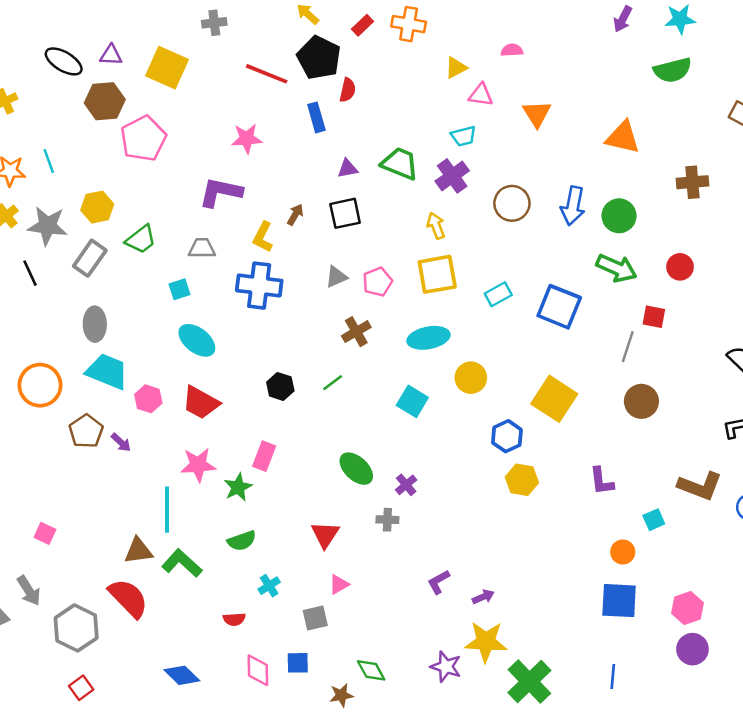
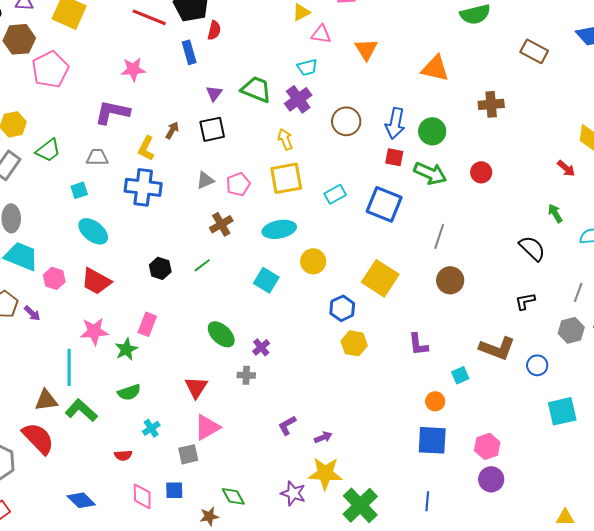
purple triangle: (348, 168) -> (214, 93), turned -42
red square: (654, 317) -> (394, 157), moved
pink triangle: (339, 584) -> (207, 427), size x1.6

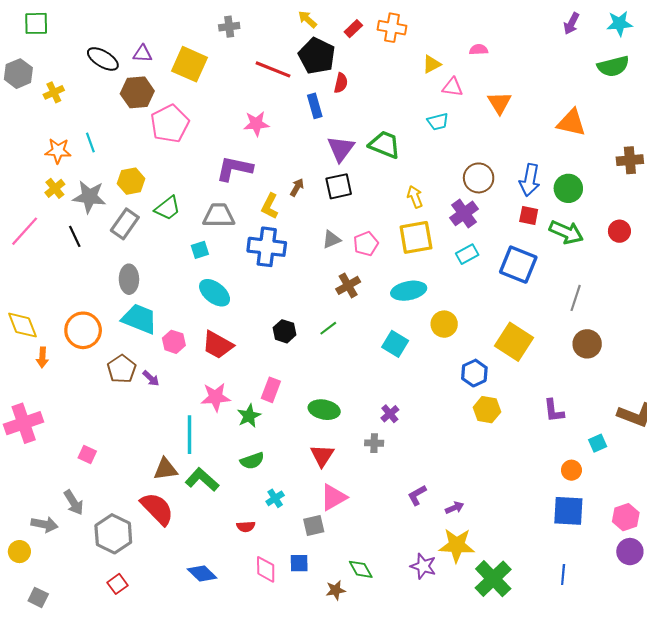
purple triangle: (214, 93) -> (341, 149), size x1.6
purple cross: (298, 99) -> (464, 213), moved
gray trapezoid: (97, 157) -> (219, 216), size x1.4
green ellipse: (221, 334) -> (324, 410), moved, turned -32

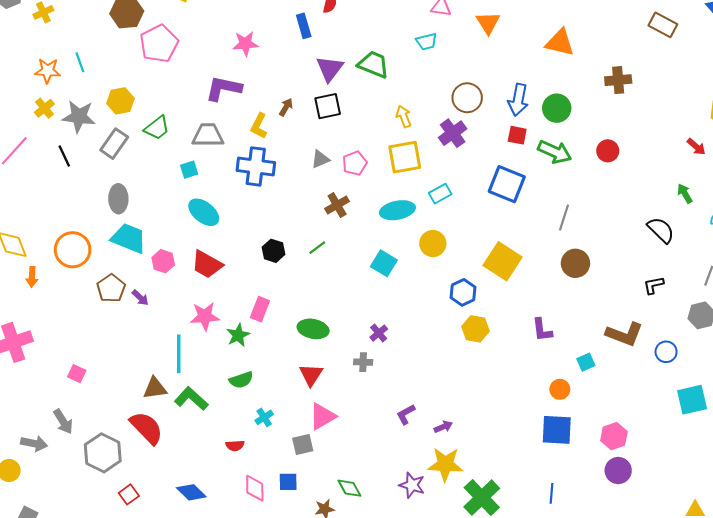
cyan rectangle: (467, 254) -> (440, 194), moved
red square: (117, 584) -> (129, 494), moved

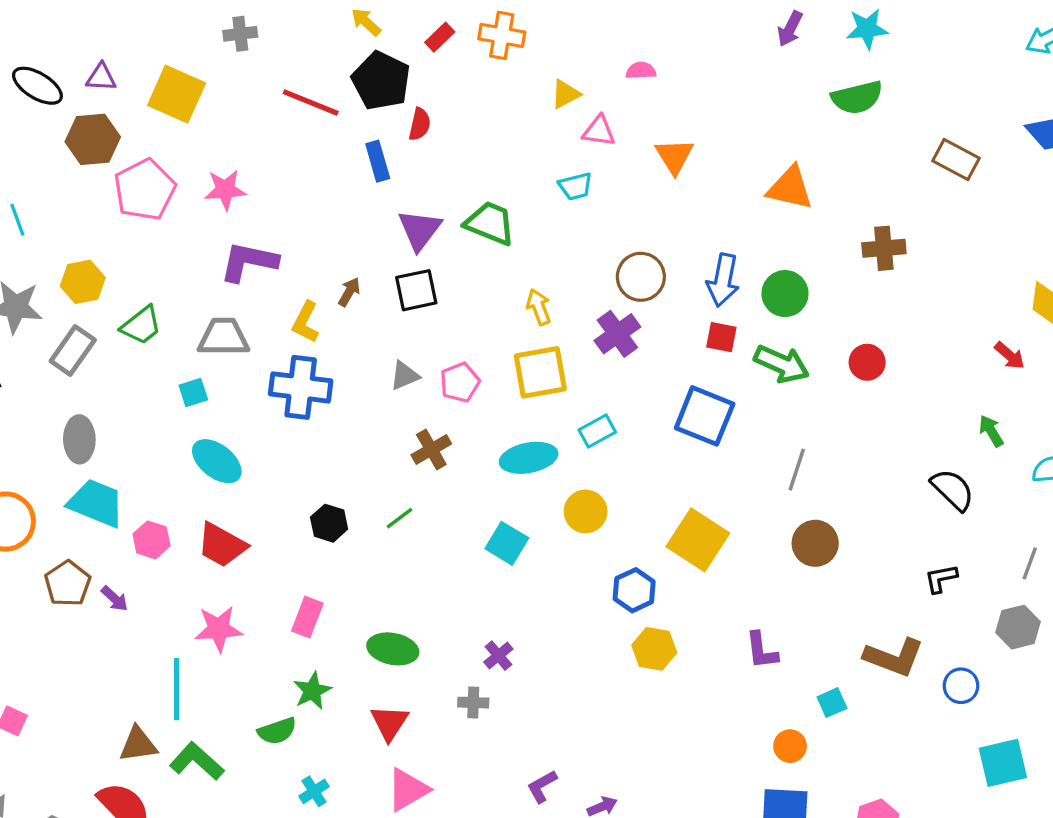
pink star: (245, 44) -> (225, 190), moved
green star: (238, 335) -> (312, 691), moved

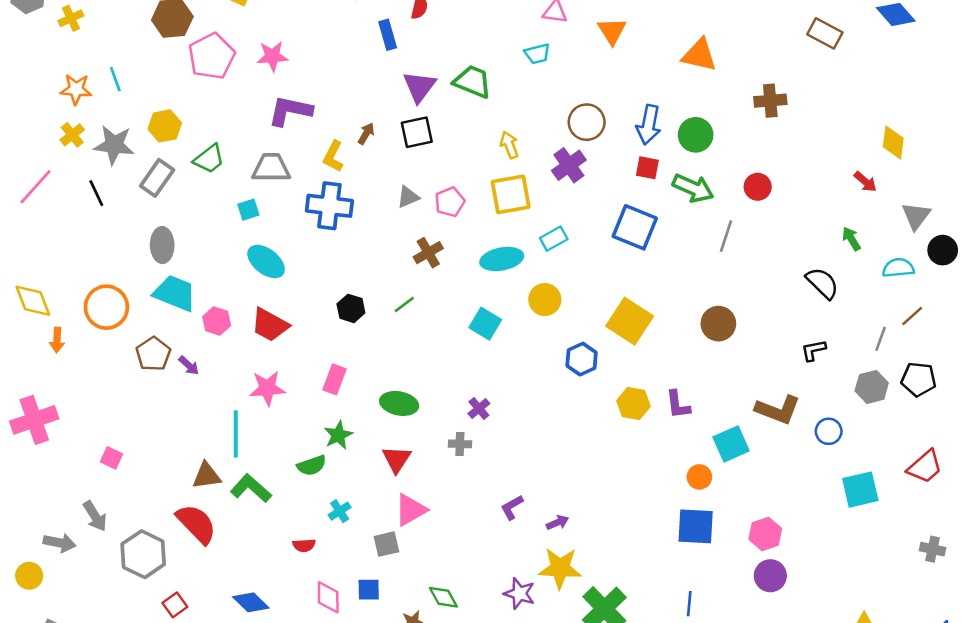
gray line: (797, 470) -> (726, 236), moved
yellow hexagon: (654, 649) -> (633, 403), moved
cyan square: (832, 703) -> (731, 444), size x1.6

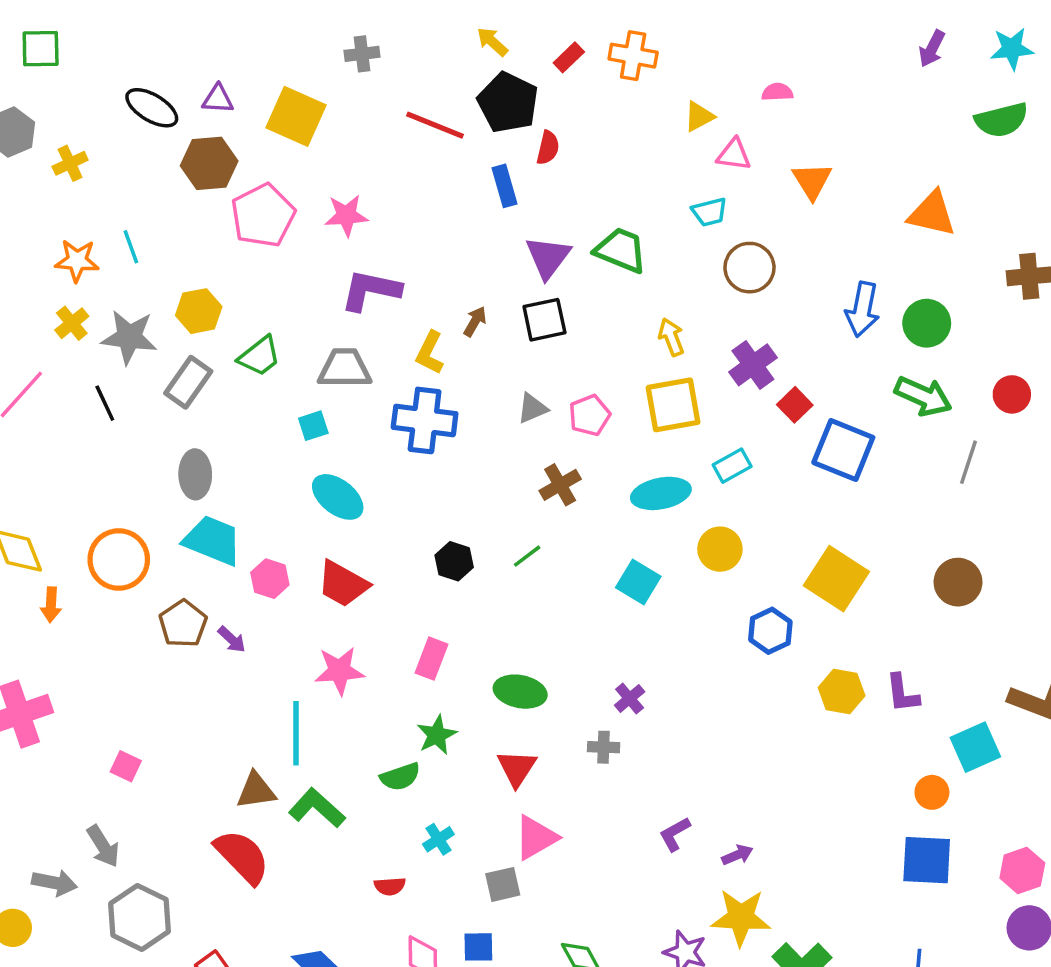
brown circle: (587, 122) -> (749, 268), moved
red square: (647, 168) -> (795, 405), moved, turned 35
gray hexagon: (143, 554) -> (140, 917), moved

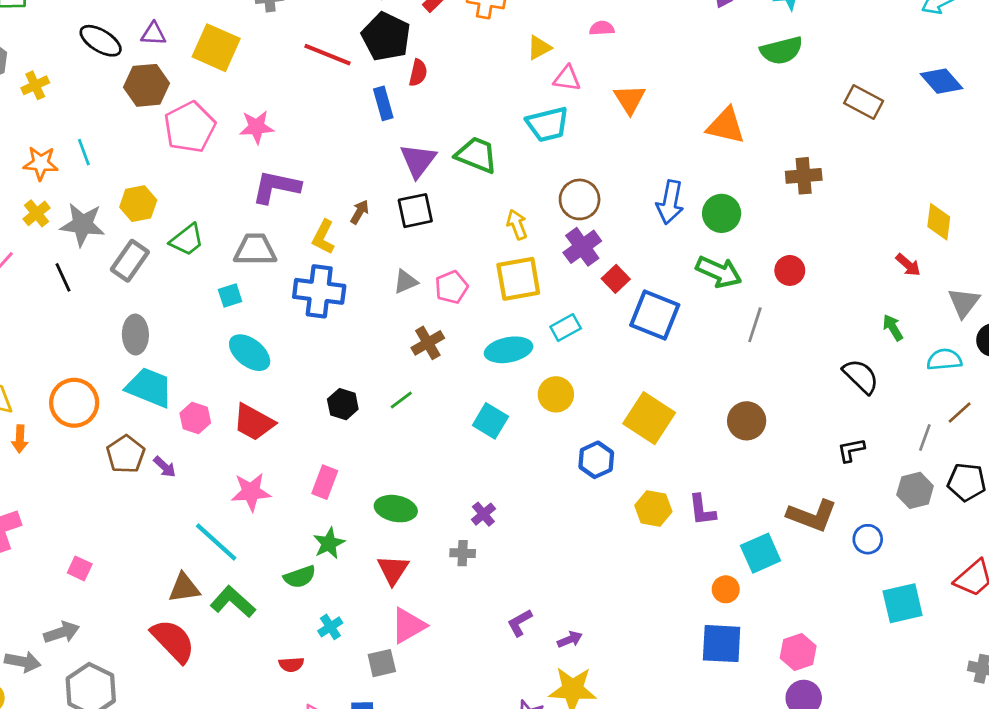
cyan trapezoid: (710, 212) -> (548, 124), size x1.5
brown circle: (749, 268) -> (580, 199), moved
cyan line: (296, 733) -> (216, 542), turned -48
gray arrow: (103, 846) -> (62, 632), turned -76

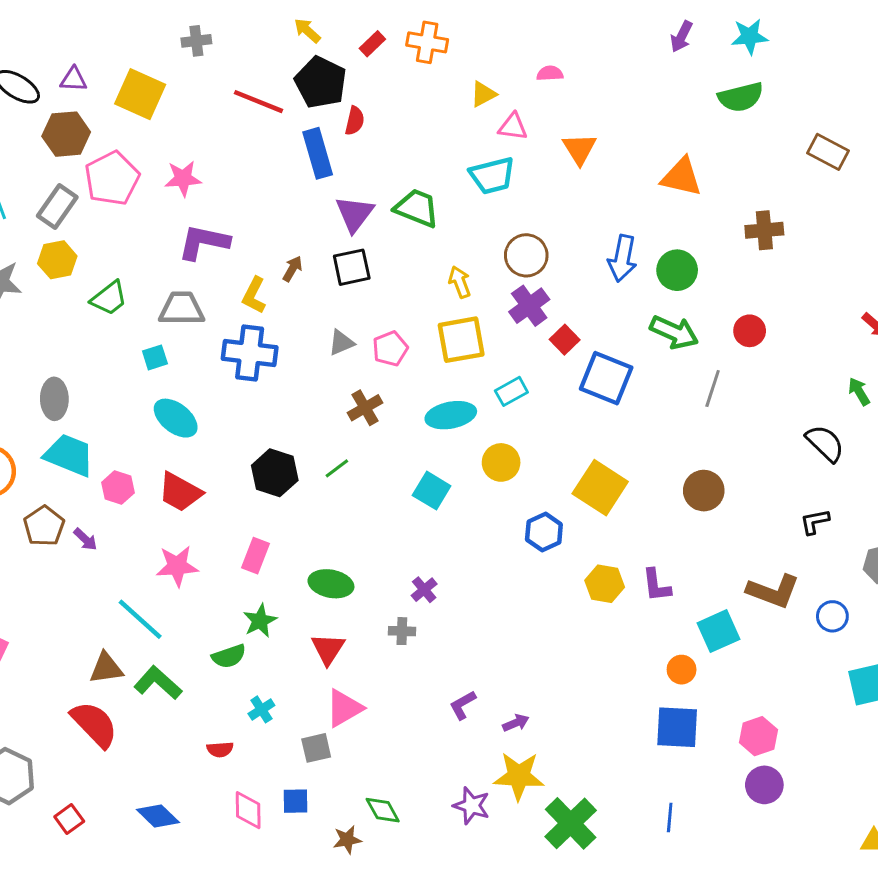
blue rectangle: (383, 103) -> (318, 153), size x1.4
gray rectangle: (130, 261) -> (57, 207), moved
black hexagon: (343, 404) -> (275, 473), size x1.4

